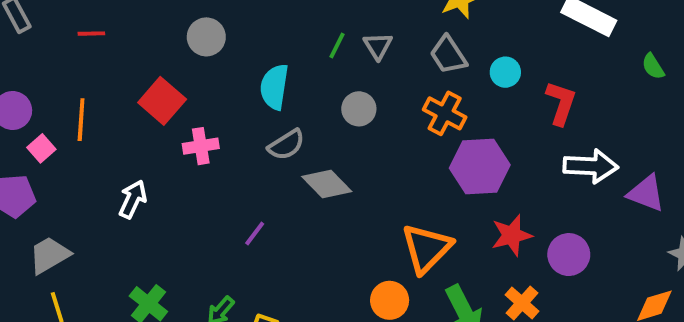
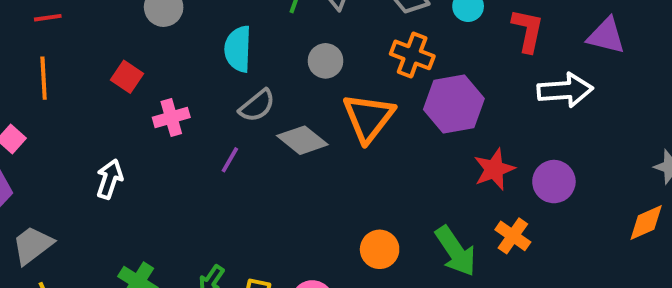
red square: (162, 101) -> (127, 77), size x0.7
orange line: (81, 120) -> (44, 78), moved
purple triangle: (646, 193) -> (606, 36), moved
purple line: (255, 234) -> (230, 160), moved
orange triangle: (426, 248) -> (368, 118), moved

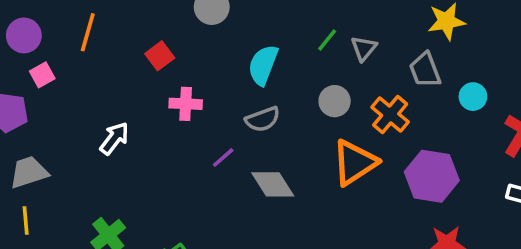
orange cross: (412, 55) -> (390, 115), moved
gray diamond: (302, 140) -> (273, 184), moved

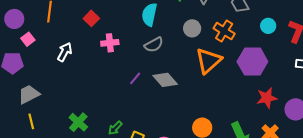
cyan circle: (473, 97) -> (268, 26), moved
white arrow: (114, 138) -> (65, 52), moved
purple line: (223, 158) -> (135, 78), moved

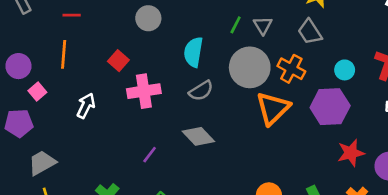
cyan circle: (268, 26) -> (345, 70), moved
gray circle: (192, 28) -> (250, 67), size x1.8
pink cross: (110, 43) -> (144, 91), size x1.4
purple line: (135, 78) -> (150, 155), moved
gray diamond: (165, 80) -> (198, 136), moved

